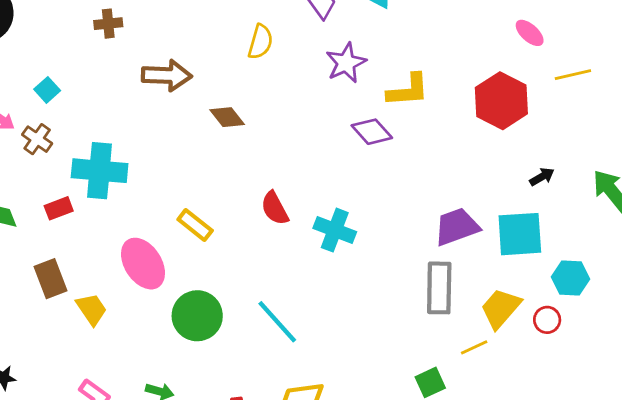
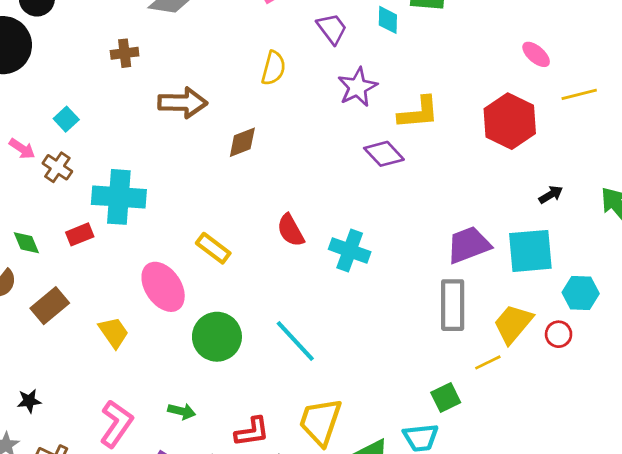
brown diamond: (227, 117) -> (242, 142), turned -72
brown rectangle: (51, 279) -> (50, 306), moved, turned 72

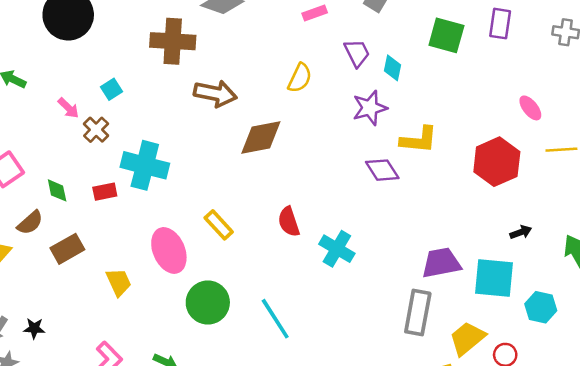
cyan diamond: (388, 20) -> (392, 68), moved
brown cross: (125, 53) -> (173, 41), size x1.8
brown diamond: (242, 142) -> (261, 137), size x1.5
cyan hexagon: (581, 293) -> (541, 307), moved

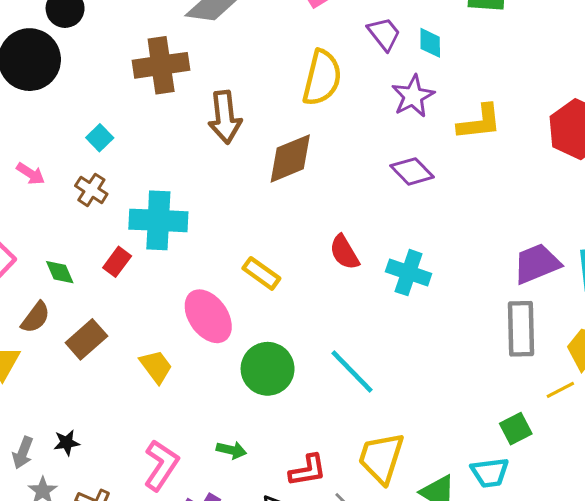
yellow semicircle: (300, 78) -> (322, 78), size x1.5
brown arrow: (215, 94) -> (225, 117), turned 84
pink arrow: (68, 108) -> (31, 174), moved
purple diamond: (382, 170) -> (412, 171), moved
red rectangle: (105, 192) -> (117, 262), turned -30

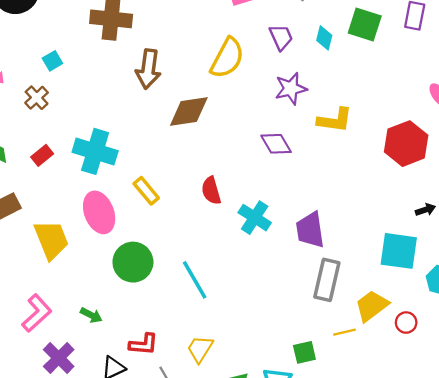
cyan diamond: (430, 43) -> (324, 38), moved
cyan cross: (158, 220) -> (95, 151), moved
purple trapezoid: (537, 264) -> (310, 230), moved, turned -90
yellow trapezoid: (156, 367) -> (51, 240), size x1.5
yellow trapezoid: (381, 458) -> (200, 349), size x0.7

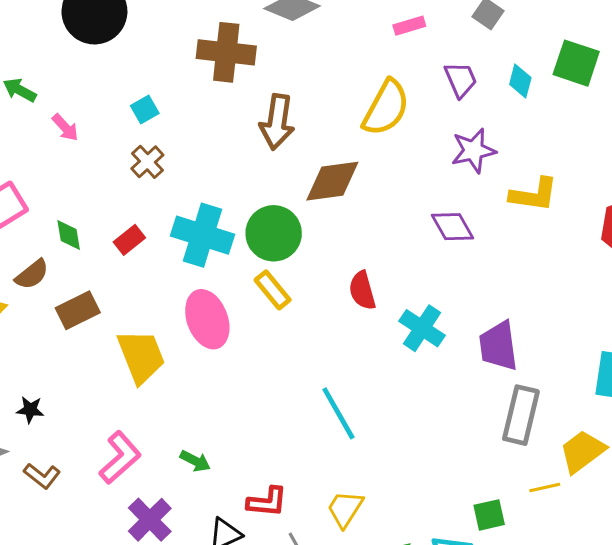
brown cross: (37, 98) -> (147, 162), moved
green circle: (133, 262) -> (274, 233), moved

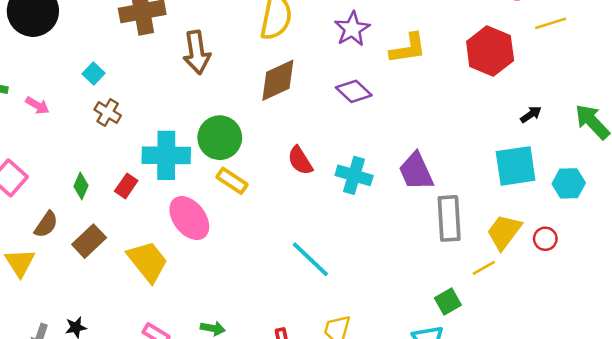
brown diamond: (332, 181) -> (278, 80), moved
green diamond: (69, 235) -> (81, 186), moved, turned 50
red rectangle: (129, 240) -> (126, 186), moved

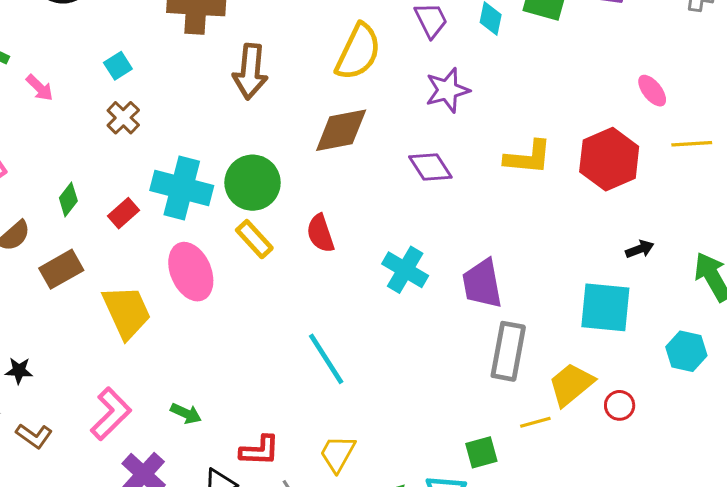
yellow L-shape: (408, 48) -> (528, 157), moved
red semicircle: (300, 161) -> (320, 233), moved
cyan hexagon: (569, 183) -> (686, 351), moved

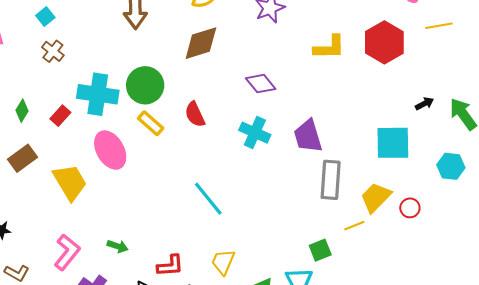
purple diamond: (430, 167) -> (261, 84), moved
black arrow: (640, 249) -> (425, 104), moved

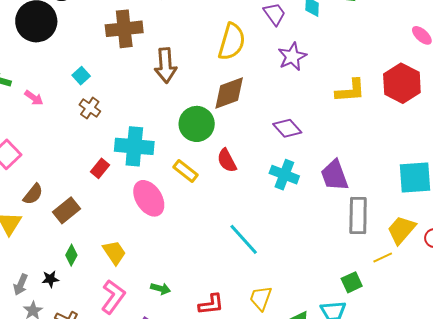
green circle: (145, 85) -> (197, 124), moved
green diamond: (22, 111) -> (71, 255), moved
yellow trapezoid: (70, 182) -> (114, 252), moved, size x0.7

